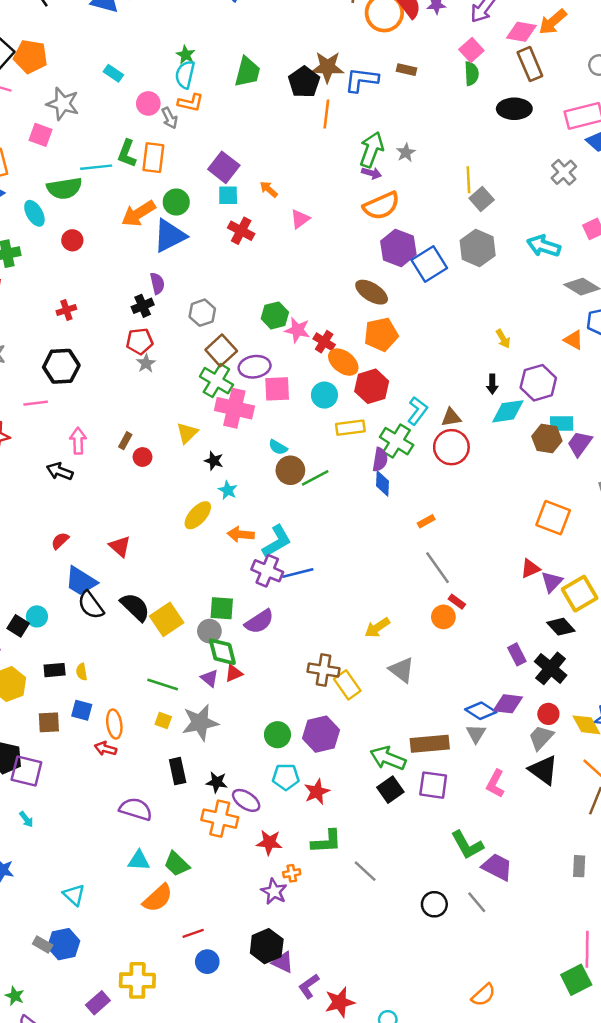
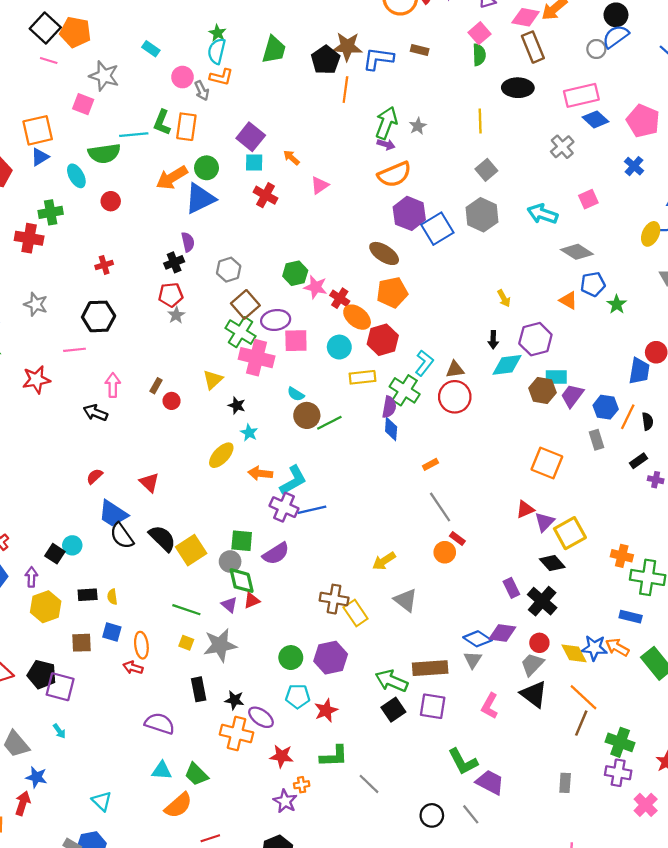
yellow line: (468, 180) -> (480, 121), moved

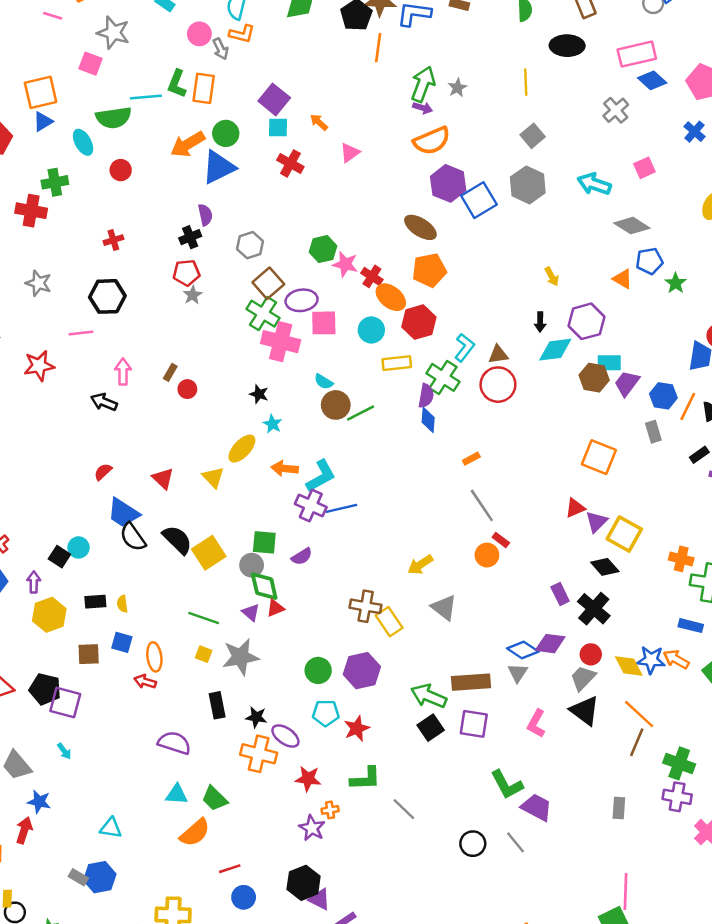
yellow triangle: (213, 380) -> (213, 477), moved, turned -30
yellow square: (570, 533) -> (624, 534), turned -32
purple semicircle: (276, 554) -> (302, 556), size x0.7
cyan triangle: (102, 801) -> (111, 828), turned -35

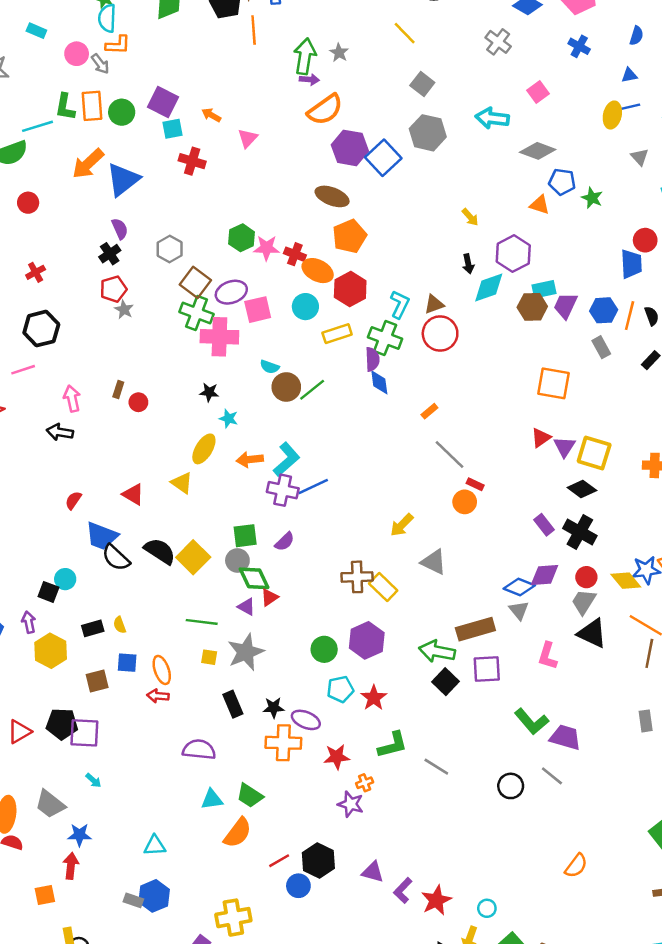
yellow line: (526, 82) -> (405, 33), turned -30
green circle: (226, 133) -> (122, 112), moved
blue pentagon: (649, 261) -> (562, 182), turned 30
black hexagon: (304, 883) -> (318, 860), moved

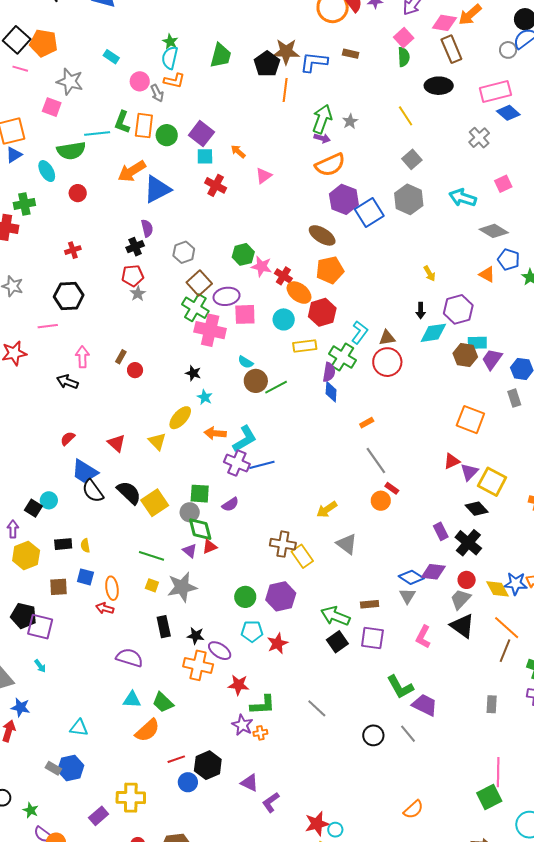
brown rectangle: (475, 629) -> (370, 604), size x0.6
green L-shape: (393, 745) -> (263, 705), moved
orange cross: (365, 783) -> (260, 733), moved
red star: (436, 900) -> (317, 824), moved

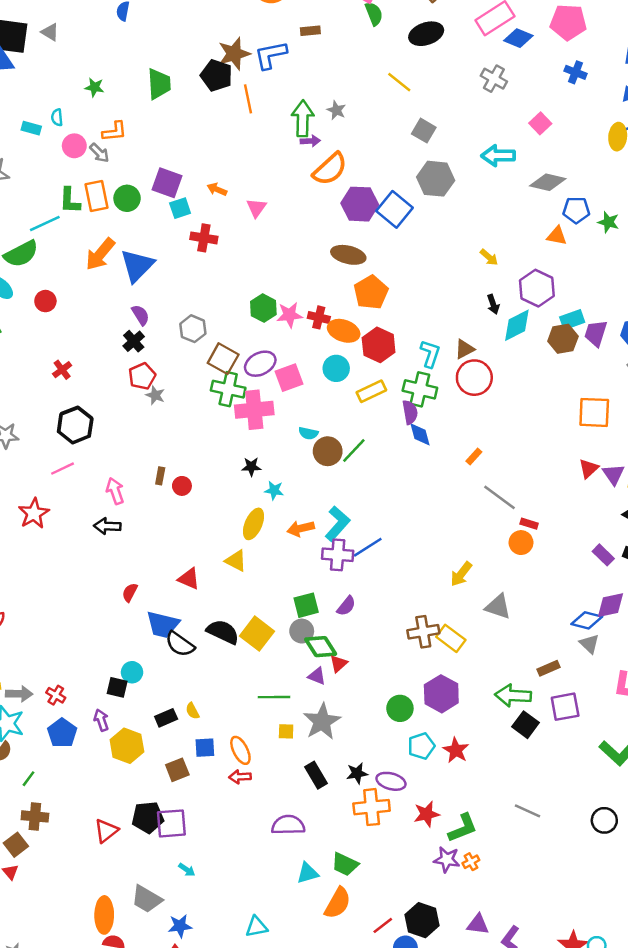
cyan semicircle: (170, 58) -> (57, 117), moved, size x0.6

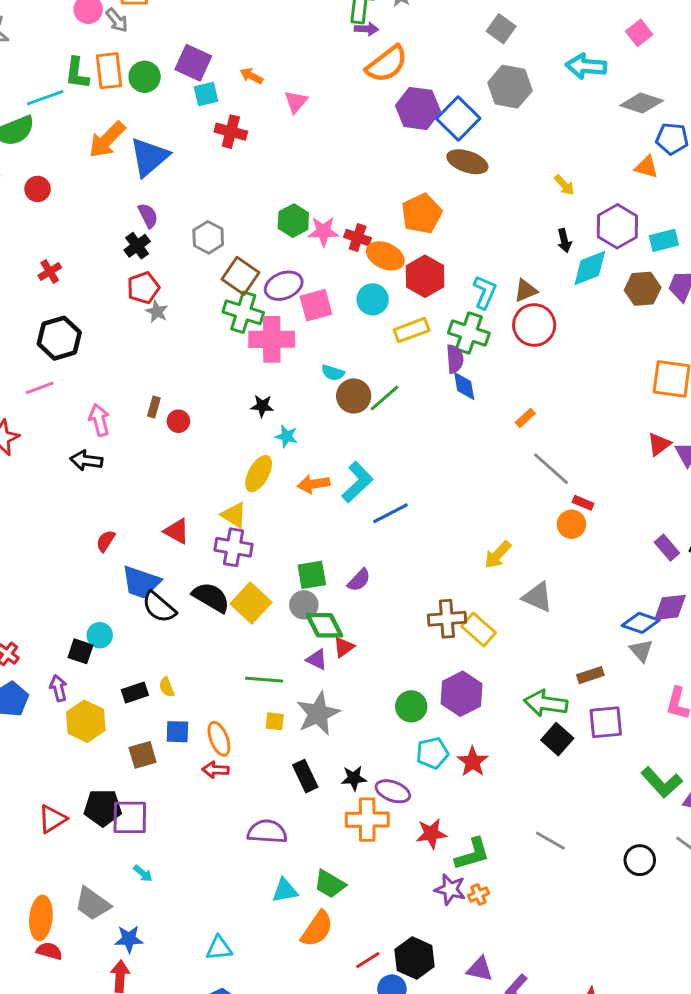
brown ellipse: (348, 255) -> (467, 162), moved
cyan rectangle: (572, 320) -> (664, 240), moved
purple cross: (338, 555) -> (234, 547), moved

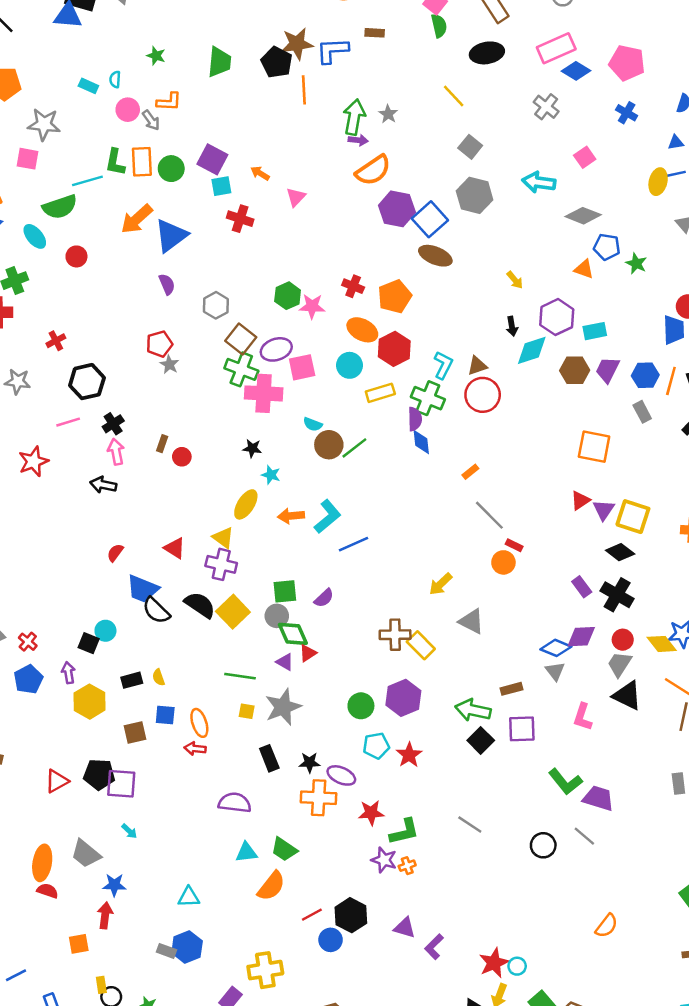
red cross: (358, 238) -> (353, 286), moved
black cross: (137, 246) -> (113, 424), moved
red cross: (50, 271) -> (56, 341), moved

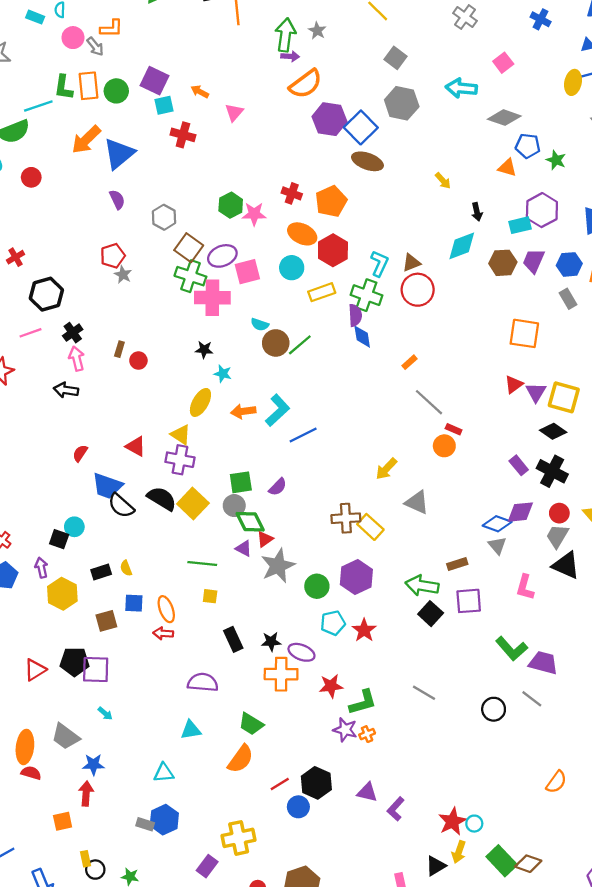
purple hexagon: (557, 317) -> (542, 210), moved
black arrow: (512, 326) -> (477, 212), moved
gray star: (283, 707) -> (278, 566), moved
cyan triangle: (246, 852) -> (191, 730), moved

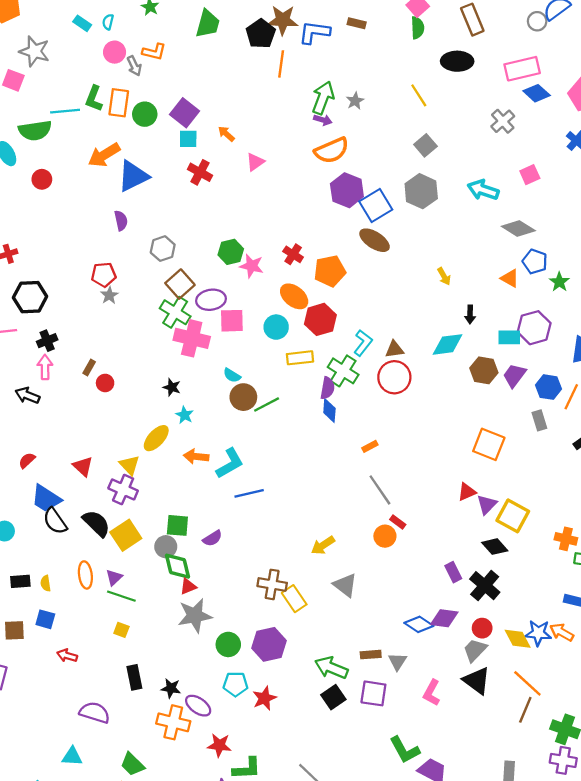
gray triangle: (497, 545) -> (397, 661), moved
purple triangle: (244, 548) -> (114, 577), moved, turned 36
orange ellipse: (166, 609) -> (85, 575), moved

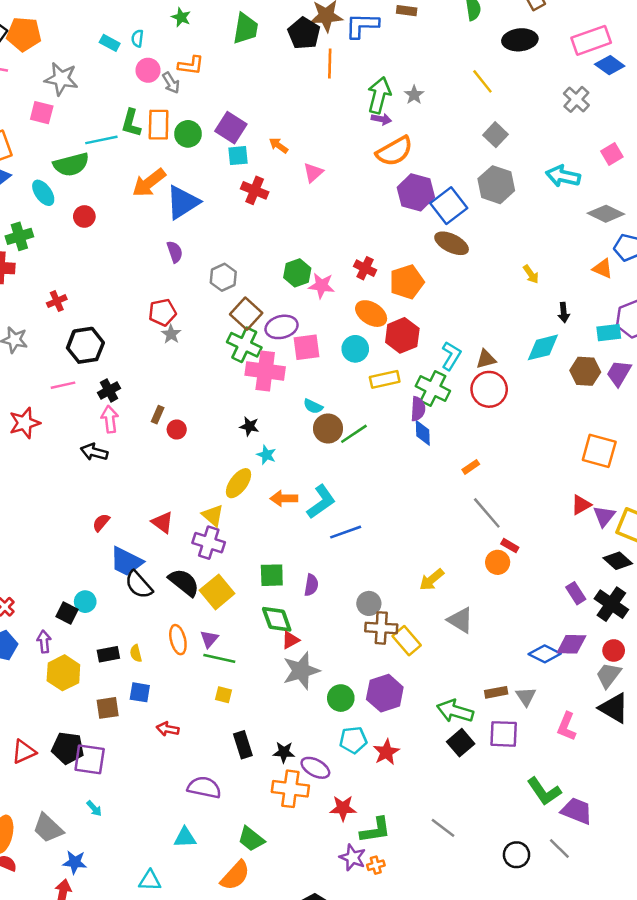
purple semicircle: (212, 538) -> (311, 585), turned -42
gray circle: (166, 547) -> (369, 603), moved

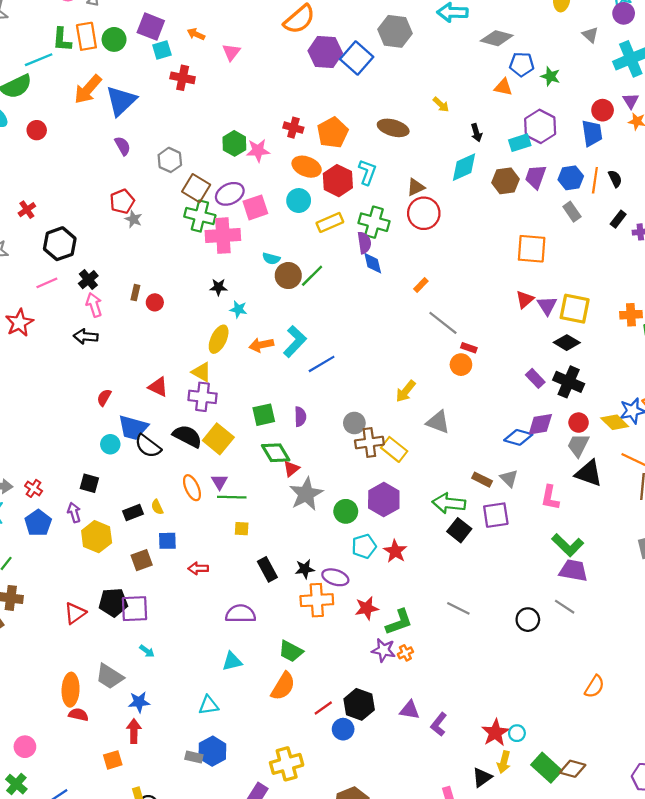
brown ellipse: (452, 243) -> (393, 128), moved
cyan L-shape: (451, 356) -> (367, 172), moved
cyan circle: (85, 602) -> (110, 444), moved
brown rectangle: (496, 692) -> (482, 480), turned 48
green L-shape: (544, 791) -> (568, 545), moved

